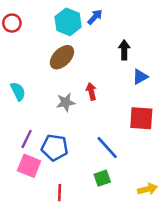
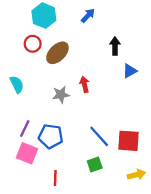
cyan hexagon: (68, 22) -> (44, 16), moved
red circle: (12, 23) -> (33, 44), moved
red square: (141, 118) -> (129, 141), moved

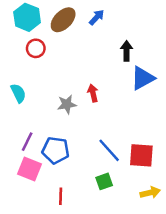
cyan hexagon: (44, 16) -> (27, 17), moved
brown ellipse: (57, 53) -> (63, 20), moved
blue triangle: (130, 71) -> (143, 78), size x1.5

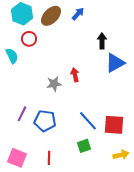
cyan semicircle: (18, 93) -> (12, 56), moved
pink square: (30, 169) -> (17, 158), moved

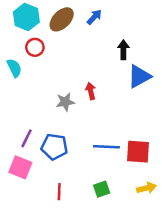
blue line: (88, 121) -> (106, 147), turned -45
green square: (84, 146) -> (102, 189), moved
pink square: (17, 158) -> (20, 167), moved

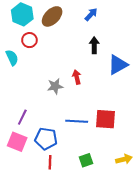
blue arrow: (94, 17) -> (91, 14), moved
black arrow: (123, 50) -> (94, 45), moved
blue pentagon: (54, 147) -> (46, 139), moved
blue line: (106, 147) -> (77, 121), moved
red square: (138, 152) -> (105, 119), moved

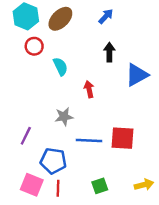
cyan semicircle: (12, 58) -> (60, 67), moved
gray star: (55, 86) -> (64, 117), moved
pink square: (17, 142) -> (32, 185), moved

